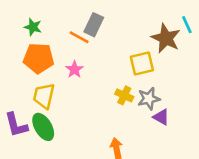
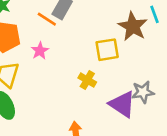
gray star: (149, 99) -> (143, 92), moved
purple triangle: (161, 117) -> (122, 104), size x1.6

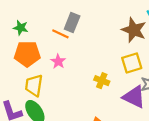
yellow square: (107, 50) -> (132, 63), moved

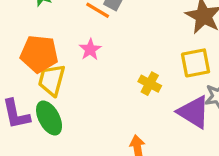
orange pentagon: (27, 54) -> (39, 54), moved

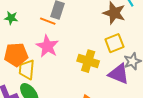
pink star: (90, 49) -> (47, 46), size x1.6
yellow cross: (150, 84) -> (88, 61), size x1.5

